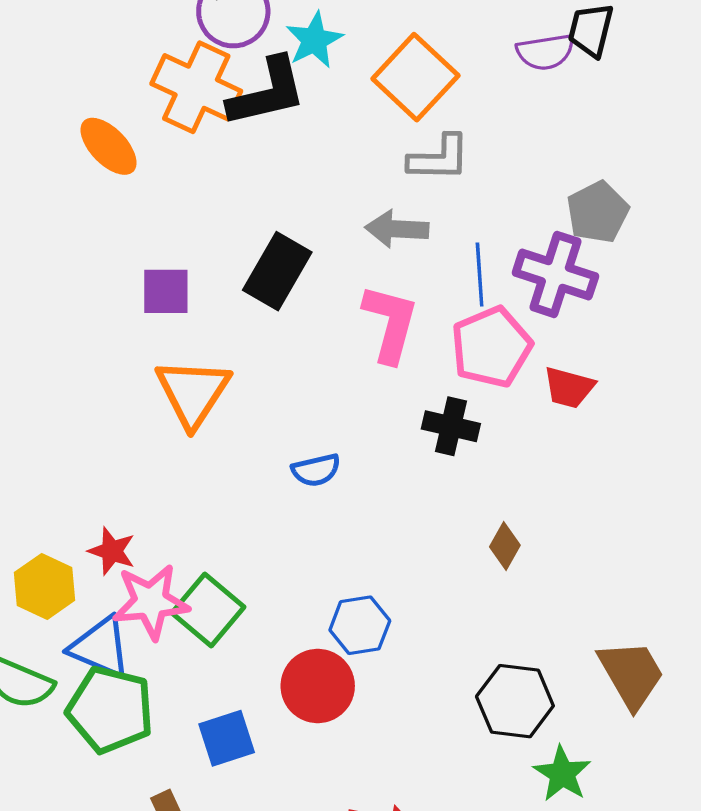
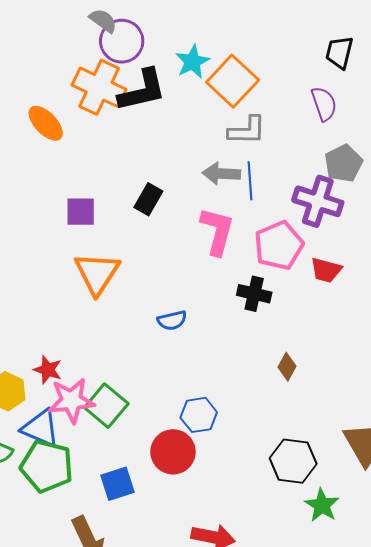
cyan star: (314, 40) -> (193, 62), moved
purple semicircle: (545, 52) -> (324, 104), moved, turned -100
black rectangle: (277, 271) -> (148, 199), size x0.7
blue line: (480, 274) -> (250, 181), moved

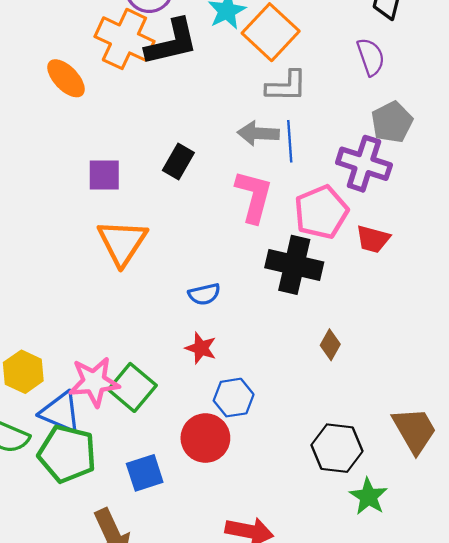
black cross: (254, 294) -> (294, 265), size x1.5
red star: (48, 370) -> (201, 348), moved

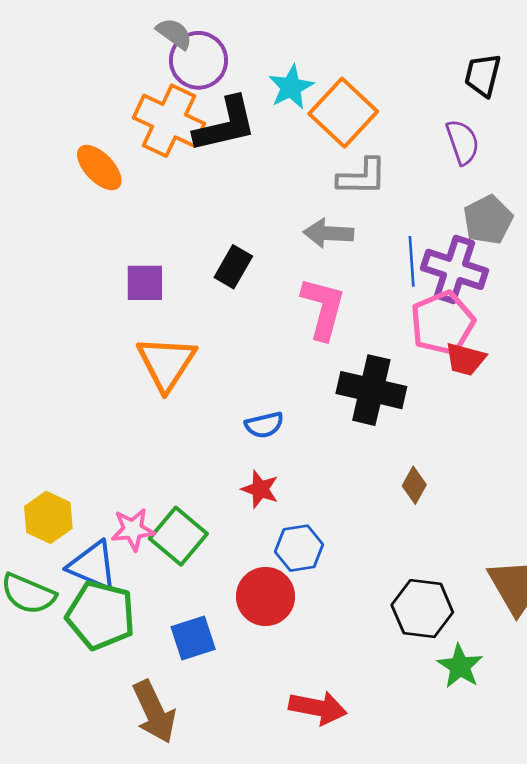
blue line: (290, 141) -> (412, 261), moved
pink pentagon: (321, 212) -> (442, 323), moved
pink star: (94, 382) -> (133, 529), size x0.7

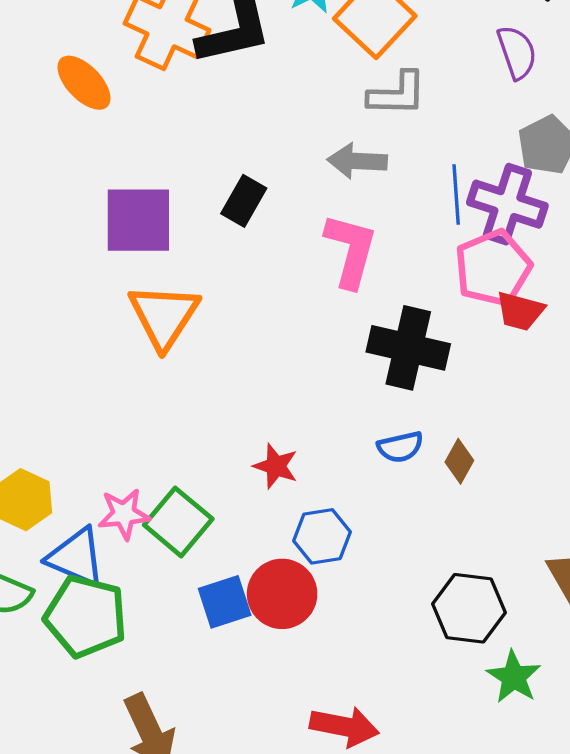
purple square: (145, 283) -> (138, 220), size x1.5
blue semicircle: (264, 425) -> (400, 447), moved
blue square: (193, 638) -> (225, 602), moved

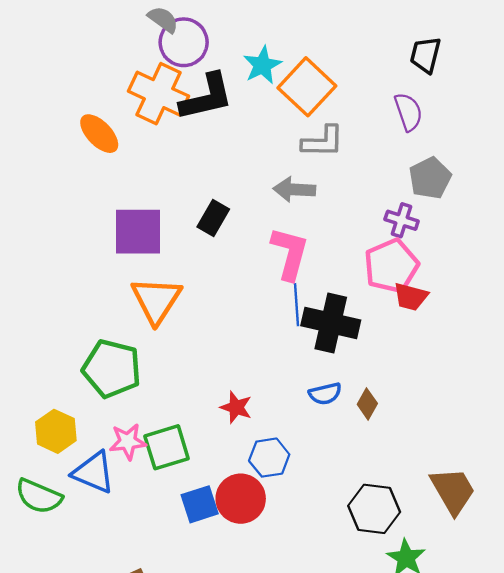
blue line: (456, 195) -> (297, 305), moved
purple cross: (507, 204) -> (402, 220), size x0.6
green square: (178, 522) -> (167, 447), turned 33
green pentagon: (86, 616) -> (112, 369), moved

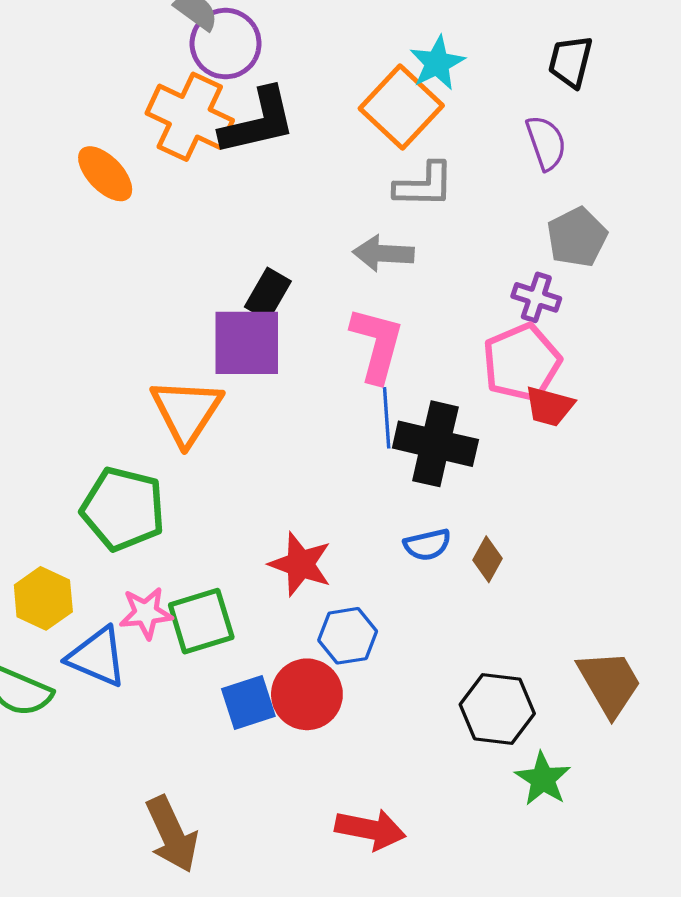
cyan star: (262, 65) -> (437, 63), moved
purple square: (138, 232) -> (247, 343), moved
red star: (236, 407) -> (300, 564), size x1.4

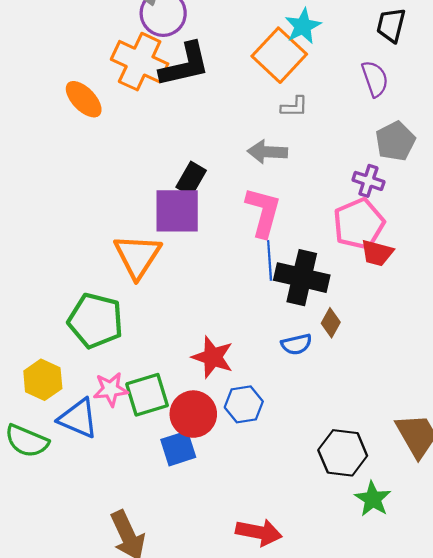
gray L-shape: (424, 185) -> (294, 107), size x0.7
brown diamond: (487, 559) -> (331, 323), moved
red circle: (307, 694) -> (193, 414), moved

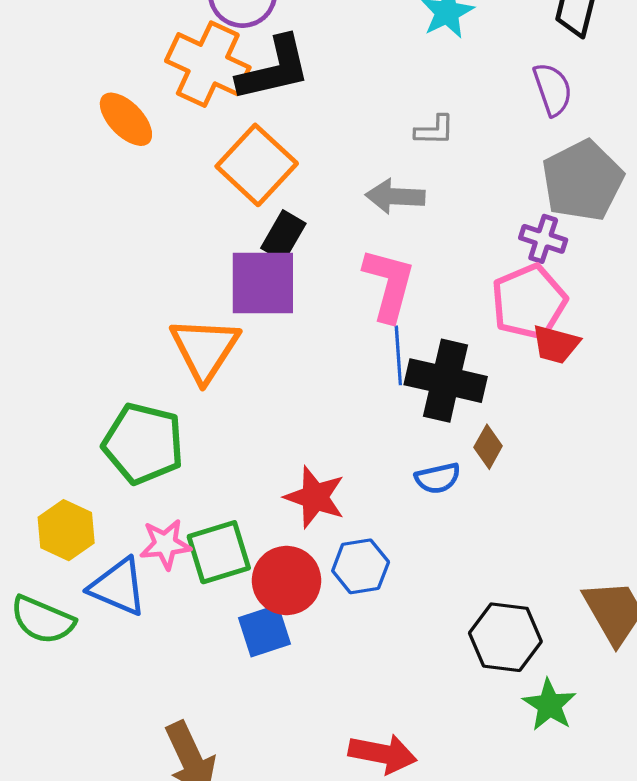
orange square: (279, 55) -> (257, 165), moved
gray pentagon: (395, 141) -> (583, 181), size x1.4

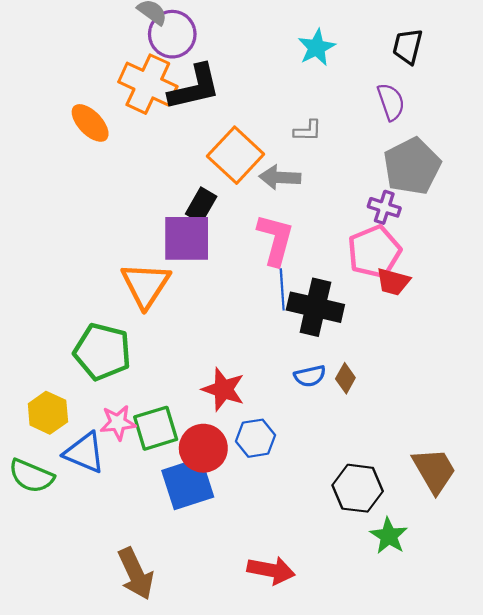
orange square: (257, 165) -> (236, 155), moved
brown diamond: (488, 447) -> (345, 378), moved
blue square: (265, 631) -> (188, 484), size x1.4

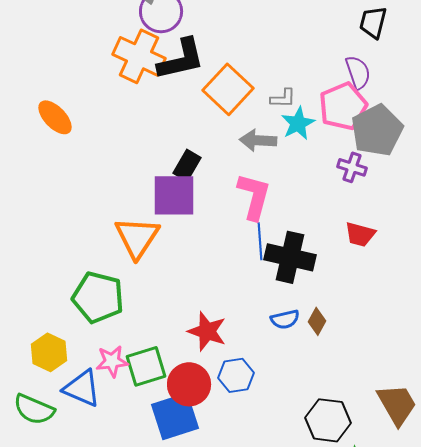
cyan star: (317, 47) -> (298, 123), moved
orange ellipse: (90, 123) -> (55, 117), moved
orange square: (236, 155) -> (228, 89), moved
pink pentagon: (374, 252) -> (343, 106), moved

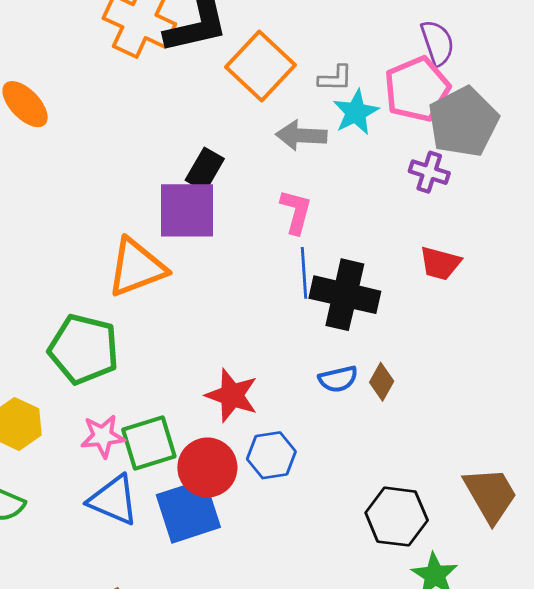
pink L-shape: (254, 196) -> (296, 212), size x0.7
orange triangle: (137, 237) -> (137, 267), turned 36
blue triangle: (82, 388) -> (113, 500), moved

